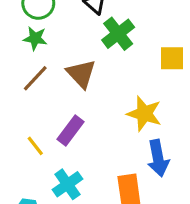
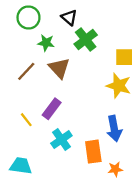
green star: (35, 38) -> (46, 43), moved
yellow star: (144, 114) -> (119, 86), moved
cyan cross: (67, 184) -> (61, 139), moved

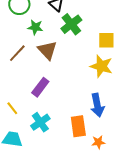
yellow line: (26, 120) -> (12, 108), moved
cyan cross: (61, 139) -> (40, 122), moved

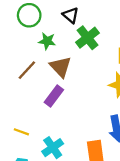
purple rectangle: (40, 87) -> (54, 96), moved
yellow line: (12, 108) -> (21, 132), turned -32

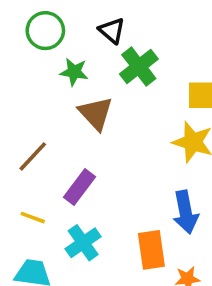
brown line: (27, 70) -> (33, 156), moved
purple rectangle: (54, 96) -> (79, 187), moved

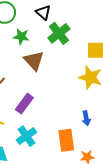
blue arrow: (186, 212) -> (86, 118), size x0.6

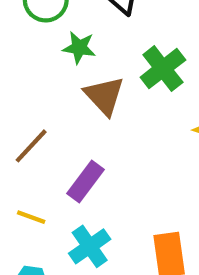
green cross: (59, 33) -> (163, 69), moved

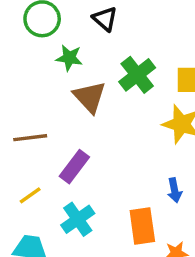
brown line: (31, 146) -> (30, 138), turned 40
yellow line: (31, 217) -> (30, 195), turned -55

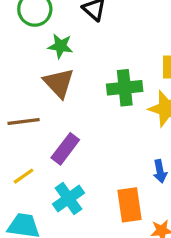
green cross: (137, 75) -> (125, 88), moved, turned 32
brown triangle: (90, 97) -> (59, 83), moved

